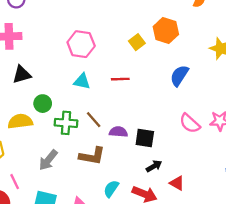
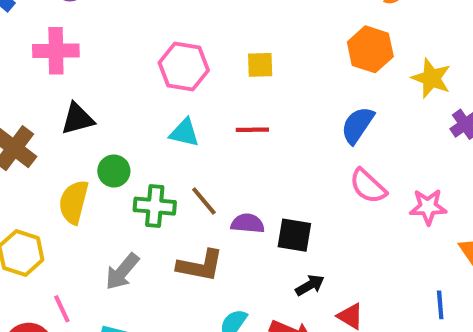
orange hexagon: (166, 30) -> (370, 49), moved
yellow square: (137, 42) -> (260, 65), moved, turned 35
yellow semicircle: (20, 121) -> (74, 202), turned -70
pink semicircle: (190, 123) -> (368, 186), moved

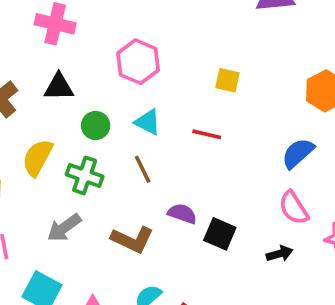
pink hexagon: (184, 67) -> (138, 62), moved
green circle: (114, 171) -> (96, 126), moved
brown line: (204, 201) -> (143, 169), moved
green cross: (155, 206) -> (85, 175), moved
black arrow: (310, 285) -> (280, 254), moved

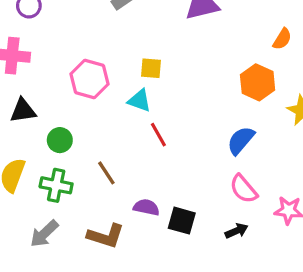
yellow square: (227, 80) -> (151, 68), moved
cyan triangle: (148, 122) -> (139, 101), moved
red line: (207, 134) -> (158, 135), turned 55

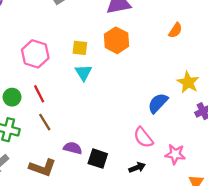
orange hexagon: (258, 82) -> (117, 40), moved
cyan triangle: (139, 101) -> (83, 73), moved, turned 36
red line: (158, 135) -> (39, 94), moved
blue semicircle: (241, 140) -> (158, 103), moved

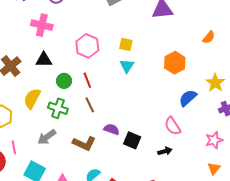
orange hexagon: (117, 40) -> (175, 63), moved
pink star: (175, 154) -> (214, 140), moved, turned -30

